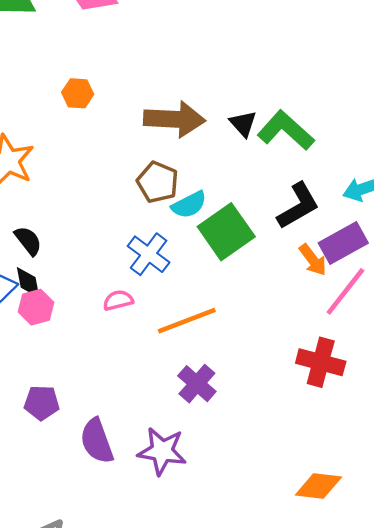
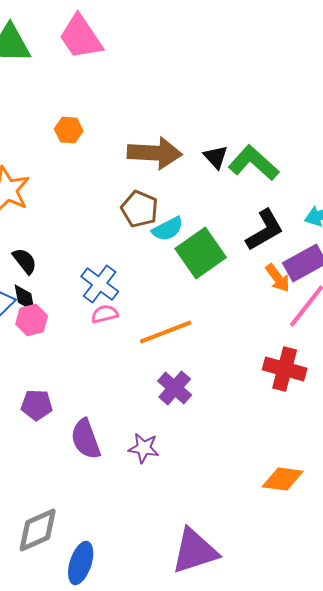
blue cross: (149, 254) -> (100, 284), moved
purple star: (162, 451) -> (144, 448), size x0.7

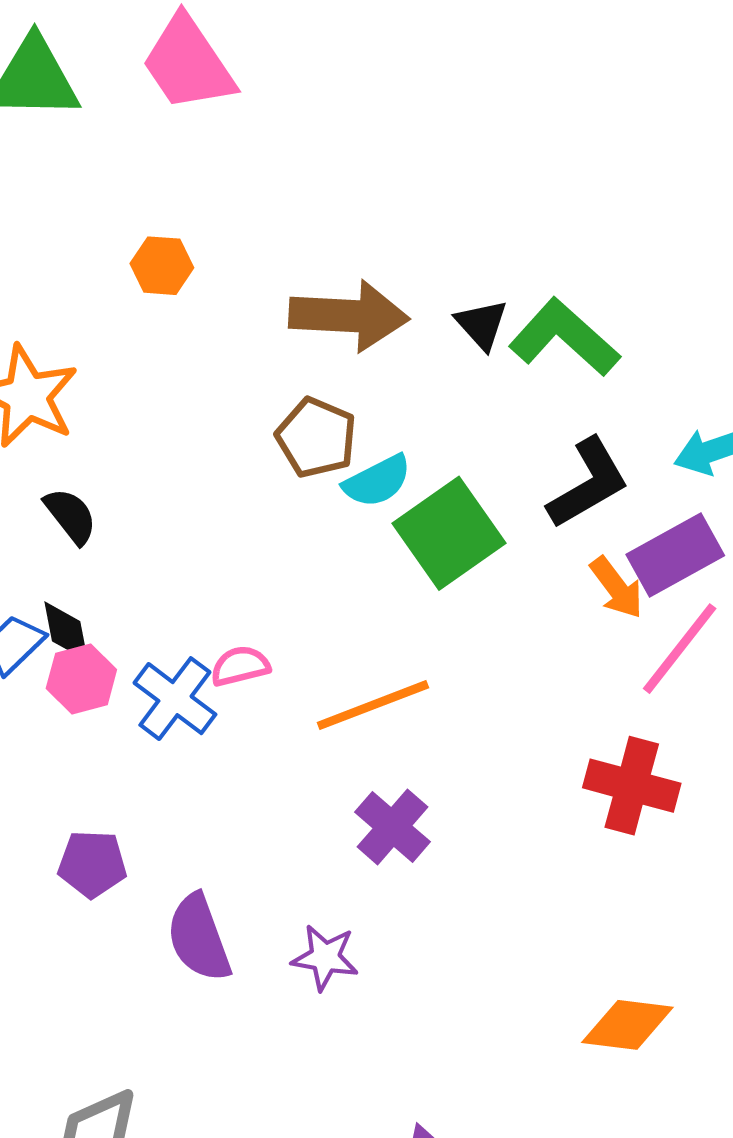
black semicircle: (25, 261) -> (71, 516), moved
blue cross: (100, 284) -> (175, 699), moved

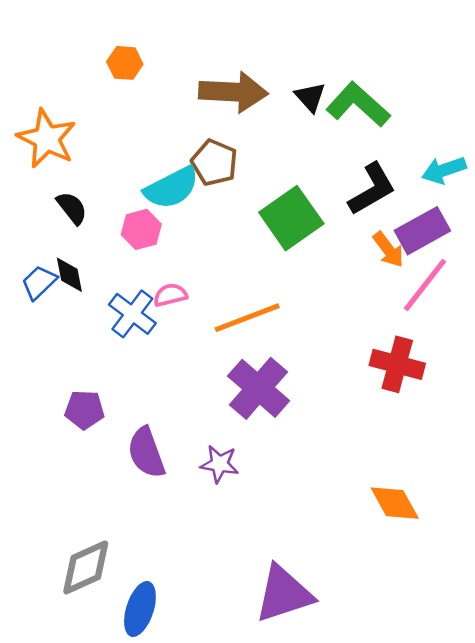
cyan semicircle: (377, 481) -> (172, 188), moved, size x1.4
pink hexagon: (81, 679) -> (141, 229), moved
purple cross: (392, 827) -> (259, 388), size x1.4
orange diamond: (627, 1025) -> (395, 503), turned 54

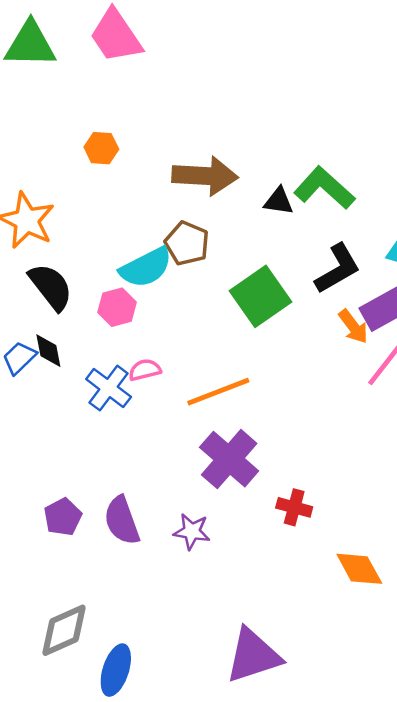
black triangle: (310, 97) -> (279, 201), moved, turned -40
black semicircle: (72, 208) -> (51, 287), size x1.5
red cross: (397, 364) -> (294, 507), moved, size x0.7
purple pentagon: (84, 410) -> (63, 517), moved, turned -30

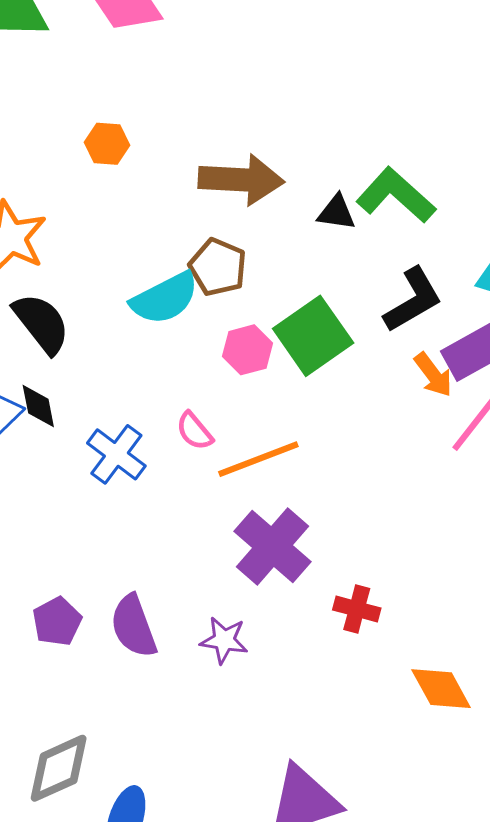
pink hexagon: (117, 307) -> (247, 350), moved
pink semicircle: (145, 370) -> (194, 431), moved, turned -116

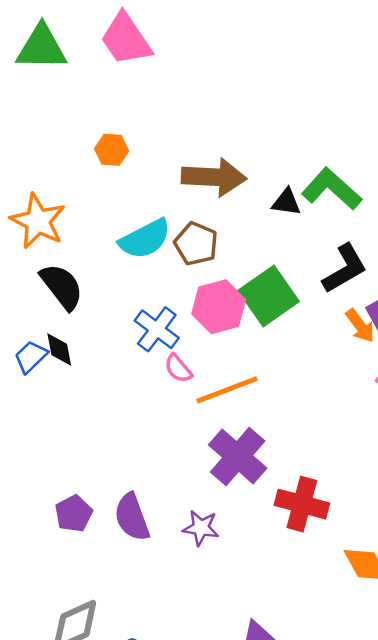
cyan semicircle: (165, 298) -> (145, 239), moved
pink hexagon: (247, 350) -> (219, 307), size x1.4
blue cross: (116, 454) -> (157, 329), moved
red cross: (357, 609) -> (302, 504), size x1.5

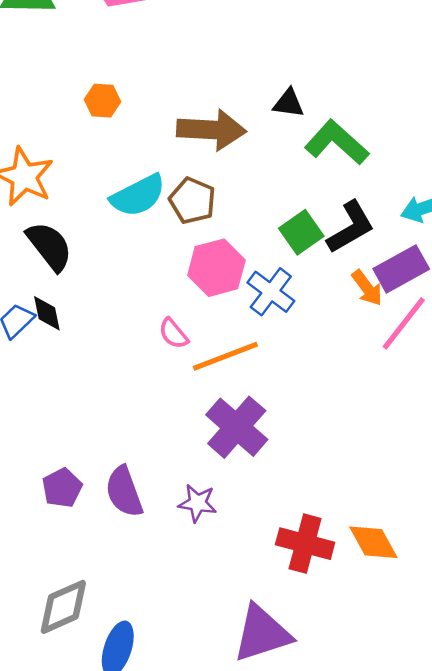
black triangle: (286, 202) -> (289, 103), moved
green square: (269, 296) -> (301, 232), moved, size x0.7
blue cross: (157, 329) -> (271, 292), moved
red cross: (302, 504) -> (305, 544), moved

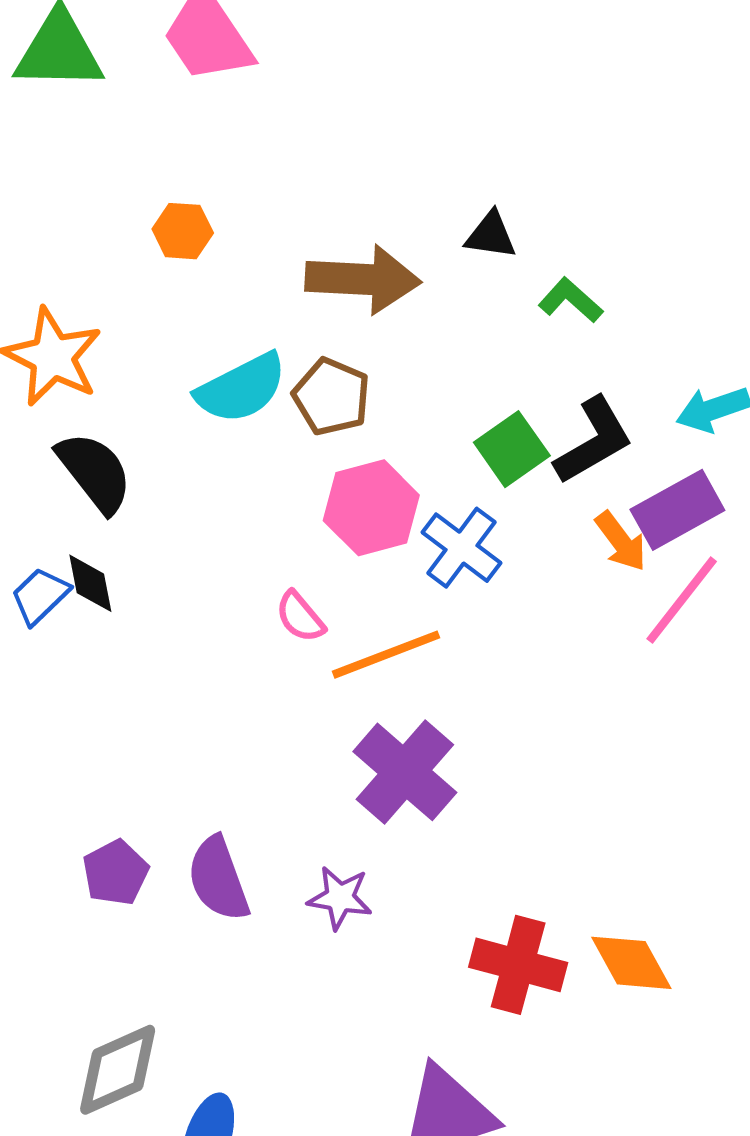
green L-shape: (337, 142) -> (571, 300), size x0.6

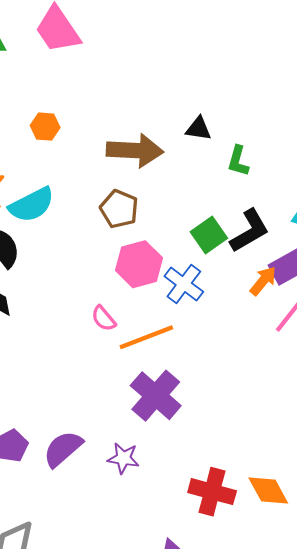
green L-shape: (571, 300) -> (238, 161), turned -116
cyan semicircle: (241, 388) -> (32, 205), moved
orange arrow: (621, 541) -> (263, 281), turned -104
purple semicircle: (218, 879) -> (63, 449), turned 69

